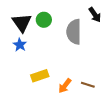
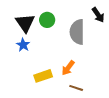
brown line: (88, 85) -> (76, 88), moved
orange arrow: (65, 86) -> (68, 68), moved

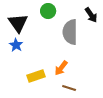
green circle: (47, 20) -> (48, 11), moved

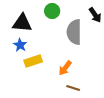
black triangle: (18, 23) -> (22, 23), turned -50
yellow rectangle: (36, 76) -> (33, 61), moved

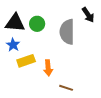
green circle: (52, 11) -> (37, 24), moved
orange arrow: (65, 68) -> (48, 68), moved, turned -42

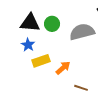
gray semicircle: (67, 32) -> (82, 32), turned 75
orange arrow: (48, 68) -> (63, 68), turned -126

